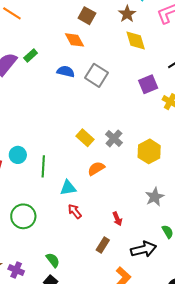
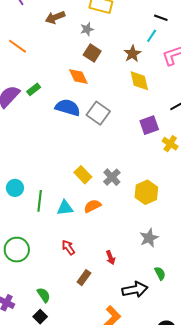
blue semicircle: (66, 72) -> (68, 107), size x1.4
cyan triangle: (68, 188) -> (65, 208), moved
brown rectangle: (103, 245) -> (84, 278), moved

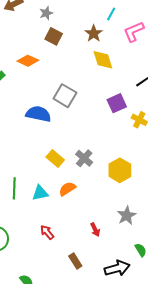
orange diamond: (78, 77) -> (28, 61), moved, turned -35
blue semicircle: (68, 107) -> (38, 114), moved
red arrow: (110, 258) -> (95, 230), moved
brown rectangle: (84, 278) -> (75, 261), moved, turned -63

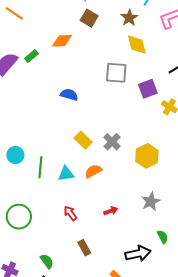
orange diamond: (28, 61) -> (62, 41), turned -30
gray square: (65, 96) -> (116, 73), moved, turned -30
blue semicircle: (38, 114) -> (69, 95), size x0.7
red arrow: (95, 230) -> (111, 211), moved, turned -88
brown rectangle: (75, 261) -> (84, 248), moved

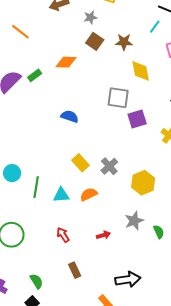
brown star: (129, 18) -> (124, 42), moved, turned 30
purple square: (148, 89) -> (137, 119), moved
gray star: (151, 201) -> (134, 221), moved
green semicircle: (163, 237) -> (159, 232), moved

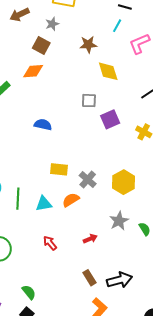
brown square: (95, 41) -> (41, 45), moved
gray square: (118, 98) -> (89, 101), size x0.7
yellow rectangle: (81, 163) -> (59, 169), turned -36
gray cross: (109, 166) -> (88, 180), moved
brown rectangle: (75, 270) -> (90, 278), moved

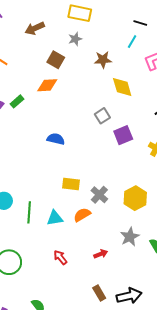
gray star: (52, 24) -> (75, 39), moved
gray square: (89, 101) -> (102, 116), turned -35

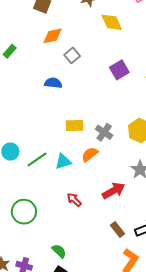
orange diamond: (47, 85) -> (53, 36), moved
gray square: (102, 116) -> (72, 55), moved
green line: (29, 212) -> (37, 159), turned 60
red arrow: (101, 254) -> (114, 191), size x1.6

